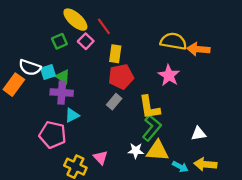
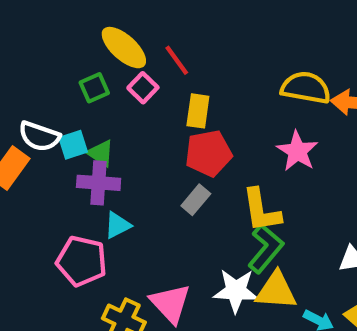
white star: (136, 151) -> (236, 291), size x1.5
pink triangle: (100, 158) -> (170, 303), size x1.5

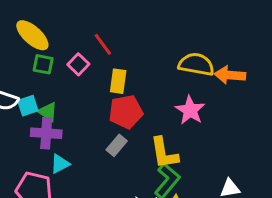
yellow ellipse: (124, 48) -> (32, 35), moved
green square: (94, 88) -> (43, 64), turned 35

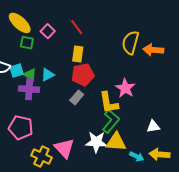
red line: (103, 44) -> (77, 27), moved
pink square: (78, 64) -> (48, 31), moved
yellow semicircle: (196, 64) -> (130, 43), turned -85
pink star: (190, 110) -> (125, 88), moved
cyan triangle: (60, 164) -> (48, 75), moved

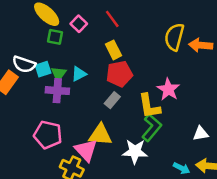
yellow rectangle: (78, 54) -> (113, 50), turned -35
green triangle: (30, 75) -> (59, 74), turned 32
yellow triangle: (116, 142) -> (100, 135), moved
pink triangle: (64, 148) -> (86, 150), moved

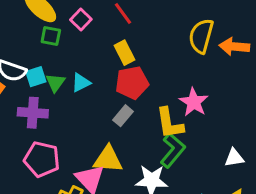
purple cross: (57, 91) -> (33, 113), moved

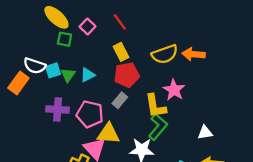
yellow semicircle: (201, 36) -> (165, 54), moved, turned -125
orange arrow: (234, 47) -> (194, 54), moved
purple cross: (33, 113) -> (58, 109), moved
pink pentagon: (42, 159) -> (90, 114), moved

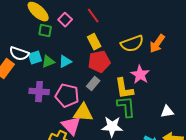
orange arrow: (194, 54) -> (157, 44), turned -60
green triangle: (68, 75) -> (48, 62), turned 32
green L-shape: (158, 127) -> (126, 107), turned -45

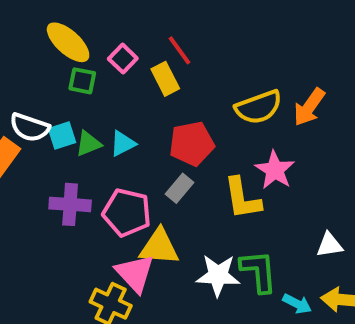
yellow rectangle: (94, 42) -> (165, 79), moved
green L-shape: (126, 107) -> (259, 271), moved

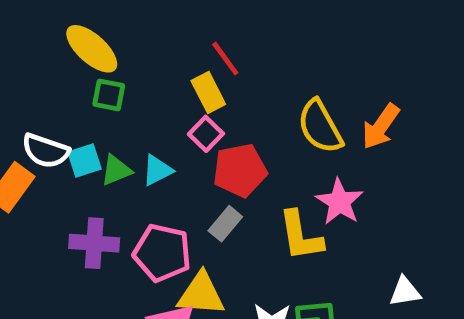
pink square: (123, 59) -> (206, 134), moved
yellow semicircle: (259, 107) -> (320, 127), turned 81

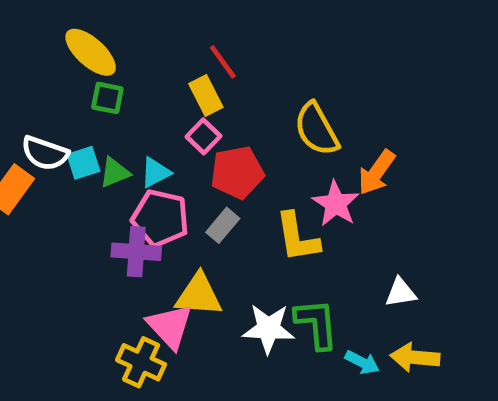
orange arrow: (381, 127) -> (377, 172), moved
purple cross: (94, 243) -> (136, 252), moved
pink pentagon: (162, 253) -> (160, 218), moved

